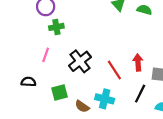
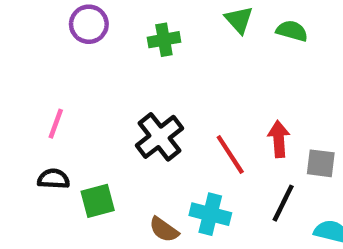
green cross: (56, 27) -> (164, 40), moved
pink line: (46, 55) -> (56, 124), moved
green square: (60, 92) -> (98, 201), moved

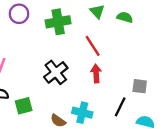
green cross: (164, 40) -> (58, 22), size x1.5
red arrow: (279, 139) -> (96, 74), moved
red line: (230, 155) -> (93, 46), moved

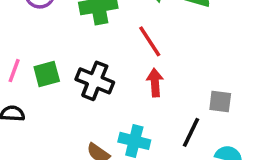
black cross: (56, 72) -> (95, 81), turned -30
green square: (24, 106) -> (47, 74), moved

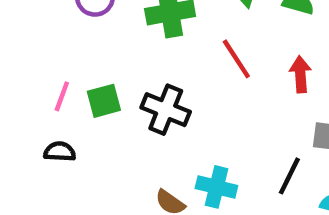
red arrow: (155, 83) -> (300, 74), moved

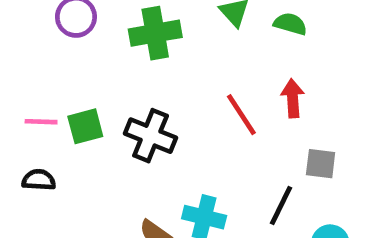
red line: (236, 59) -> (241, 115), moved
pink line: (62, 96) -> (41, 122), turned 72

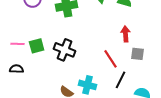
red line: (241, 115) -> (110, 59), moved
gray square: (321, 164) -> (138, 54), moved

